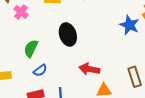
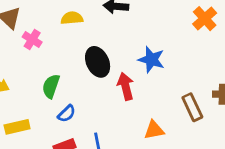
blue star: (129, 25) -> (151, 60), moved
red arrow: (89, 69) -> (126, 86), moved, turned 72

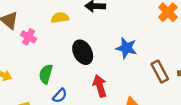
red arrow: (126, 86) -> (100, 86), moved
brown rectangle: (192, 107) -> (160, 72), moved

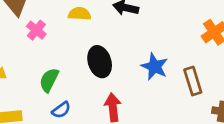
brown rectangle: (160, 72) -> (193, 81), moved

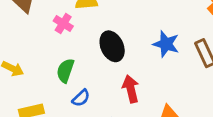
pink cross: (36, 30) -> (63, 23), moved

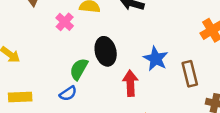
green semicircle: (65, 71) -> (79, 69), moved
red arrow: (131, 89) -> (130, 83), moved

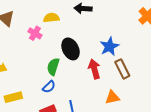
blue star: (156, 59) -> (109, 46), turned 30
brown rectangle: (190, 74) -> (122, 69), moved

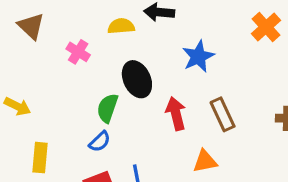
yellow semicircle: (51, 18) -> (121, 26), moved
blue star: (109, 46) -> (198, 57), moved
yellow rectangle: (13, 97) -> (40, 158), turned -72

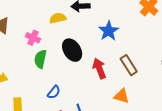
green semicircle: (107, 108) -> (40, 59), moved
orange triangle: (205, 161) -> (122, 96), turned 35

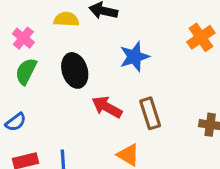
red arrow: (99, 68) -> (107, 107), turned -54
blue semicircle: (54, 92) -> (16, 122), moved

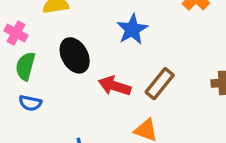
brown rectangle: (150, 113) -> (160, 84), turned 68
blue semicircle: (16, 122) -> (30, 103), moved, turned 60

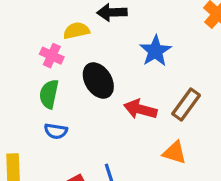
pink cross: (16, 33) -> (52, 56), moved

